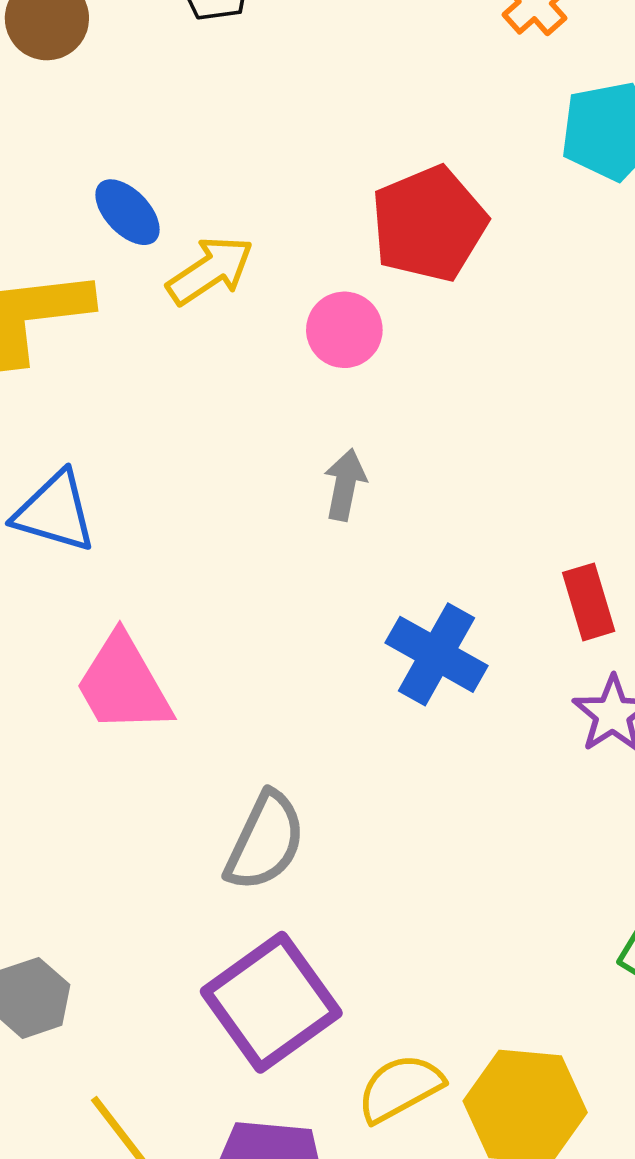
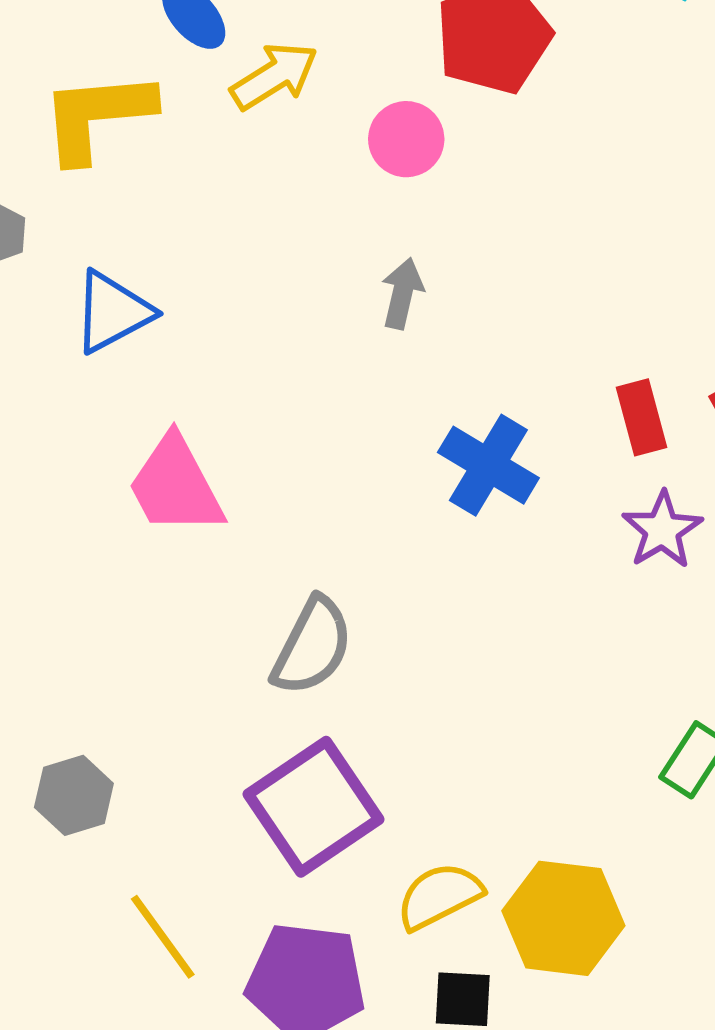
blue triangle: (55, 512) -> (112, 312), turned -46

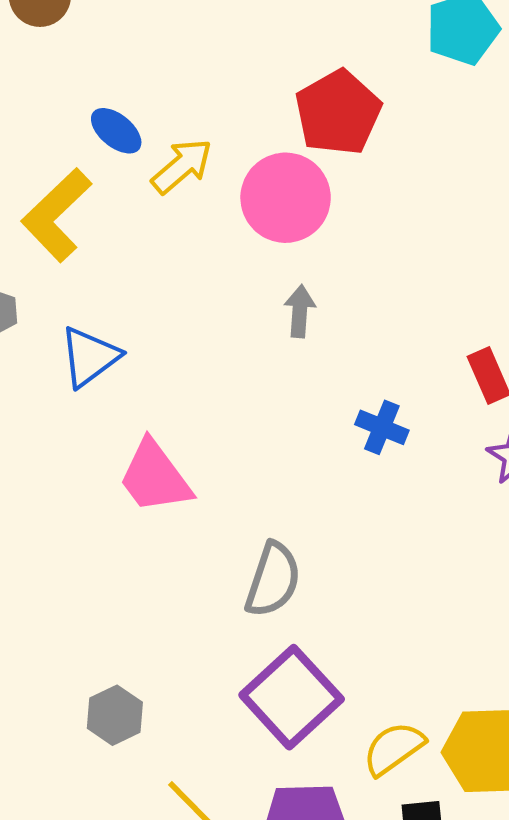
yellow L-shape: (97, 116) -> (57, 215), turned -30
pink circle: (406, 139) -> (286, 198), size x1.6
blue cross: (488, 465) -> (382, 427), size x0.7

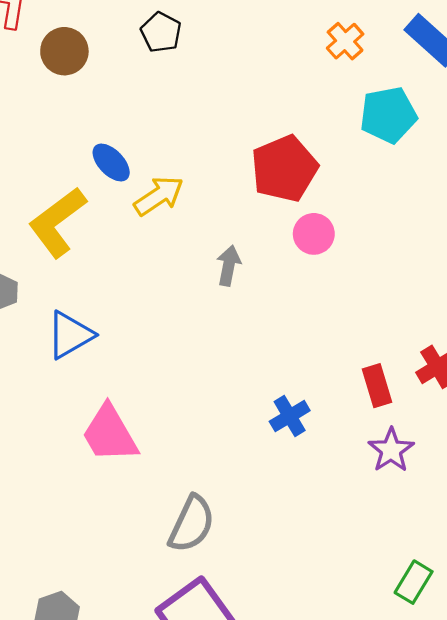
pink circle: (286, 198) -> (314, 234), moved, size x0.6
gray arrow: (300, 311) -> (229, 266), moved
blue cross: (382, 427) -> (290, 416), turned 30

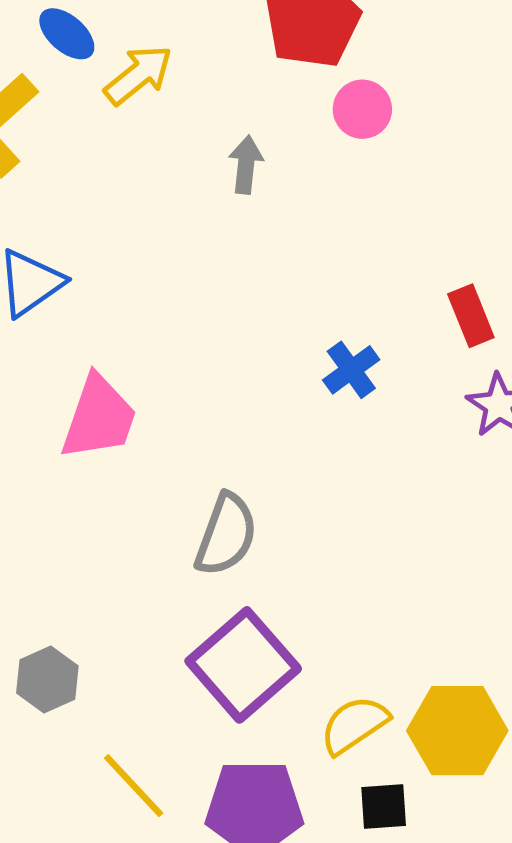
pink trapezoid: (110, 434) -> (99, 418), turned -126

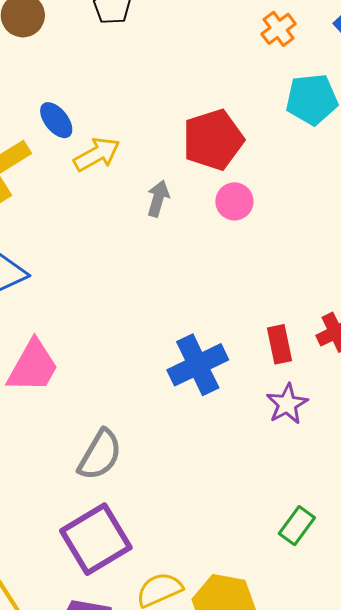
gray arrow: (246, 165) -> (158, 198), moved
blue cross: (351, 370) -> (198, 365), size x1.6

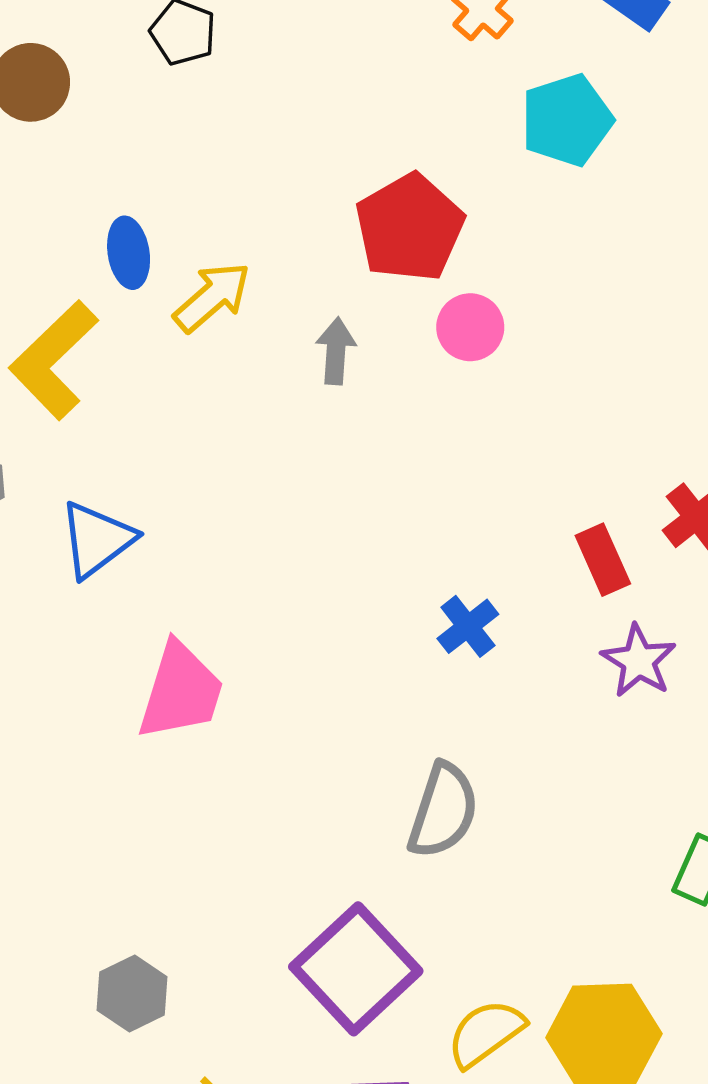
blue ellipse: (56, 120) -> (129, 253), turned 42
blue cross: (198, 365) -> (468, 626), size x0.6
gray semicircle: (100, 455) -> (443, 811), moved

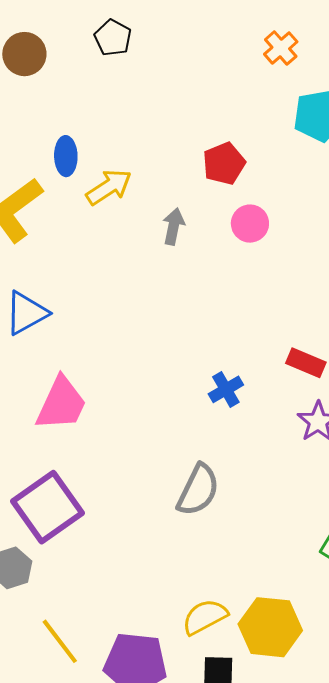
red pentagon: (410, 228) -> (224, 164), size x0.7
red rectangle: (603, 560) -> (306, 363), turned -51
purple square: (356, 969) -> (48, 507), moved

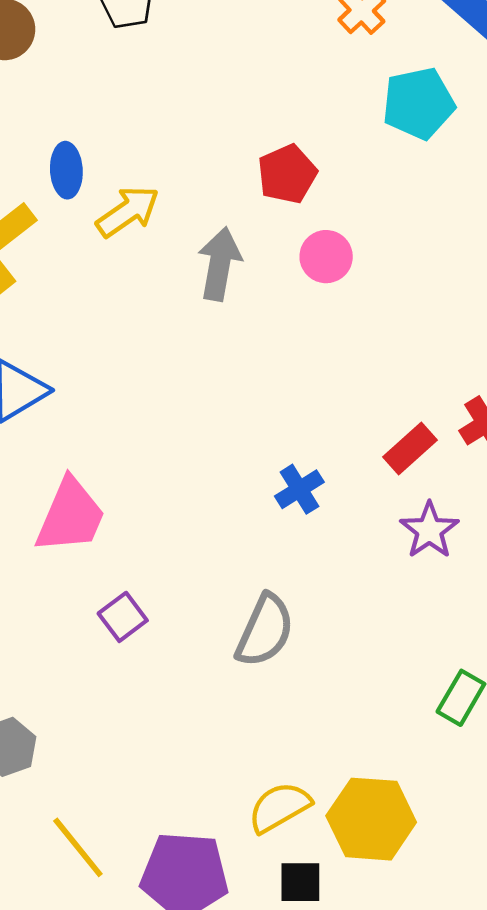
gray arrow: (174, 226) -> (220, 264), size x1.4
red rectangle: (306, 363) -> (410, 448), turned -63
purple square: (48, 507) -> (123, 617), moved, size x0.5

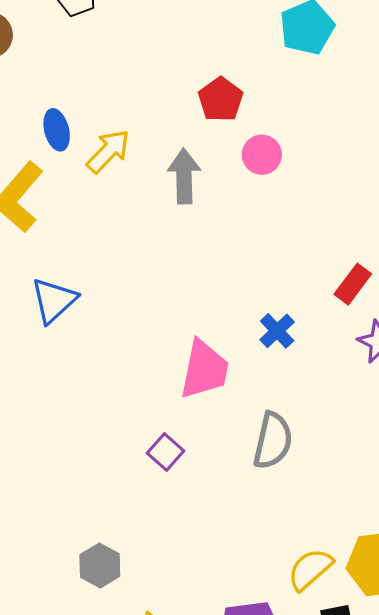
pink trapezoid: (70, 516) -> (204, 370), moved

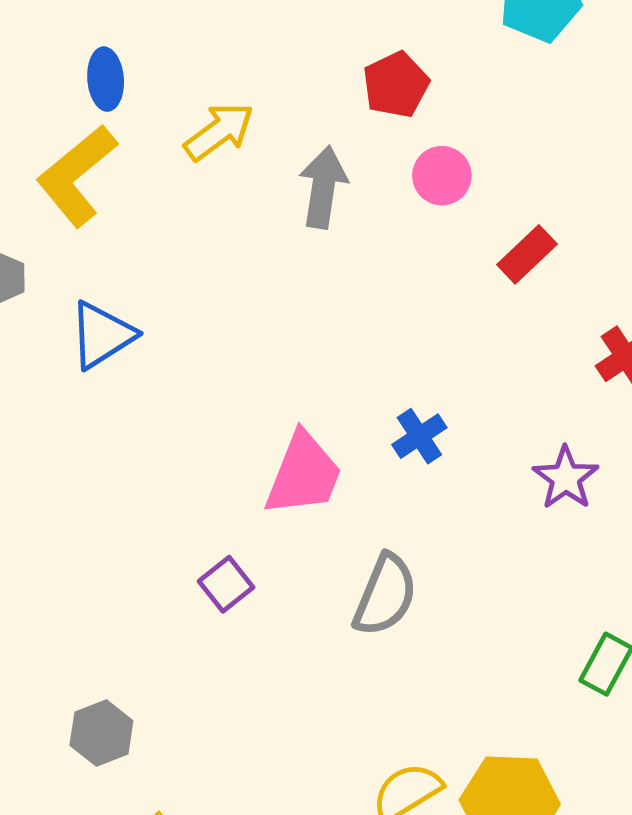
blue ellipse: (57, 130) -> (106, 79), moved
red rectangle: (353, 284) -> (527, 254), moved

